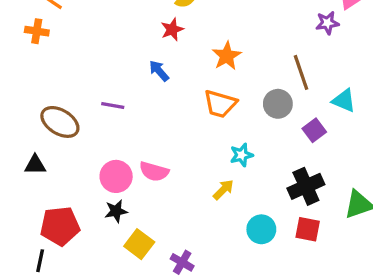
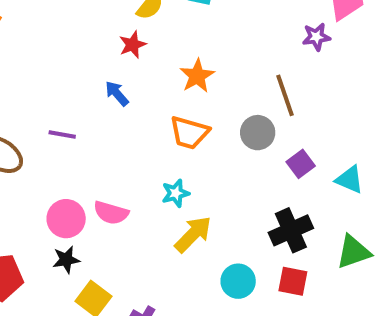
cyan triangle: (344, 100) -> (350, 180), moved
cyan star: (242, 155) -> (176, 193), moved
yellow arrow: (223, 190) -> (193, 234), size x1.5

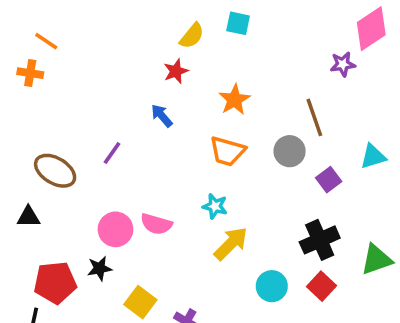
purple line: (62, 135) -> (112, 153), turned -65
cyan triangle: (350, 180) -> (373, 157), moved, turned -40
cyan star: (176, 193) -> (215, 206), turned 30
black star: (66, 260) -> (100, 268), moved
red square: (293, 281) -> (321, 286), turned 32

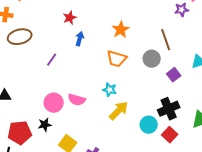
red star: (176, 71) -> (70, 18), moved
blue arrow: (162, 116) -> (80, 39), turned 56
brown ellipse: (55, 171) -> (20, 37), moved, turned -45
cyan circle: (272, 286) -> (149, 125), moved

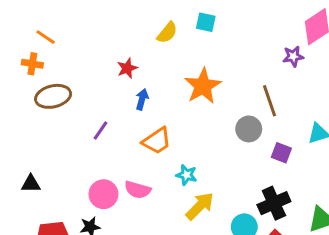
orange star: (121, 30) -> (203, 86), size x1.4
orange trapezoid: (117, 59) -> (157, 141), moved, turned -50
purple square: (174, 75) -> (281, 153), turned -32

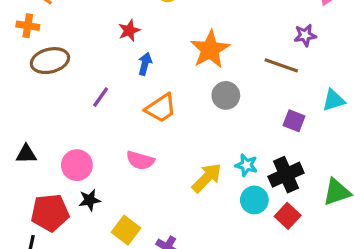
purple star: (293, 56) -> (305, 35), moved
brown line: (269, 101) -> (281, 65), turned -52
gray circle: (249, 129) -> (226, 95), moved
cyan star: (186, 175) -> (246, 165), moved
pink circle: (103, 194) -> (77, 165), moved

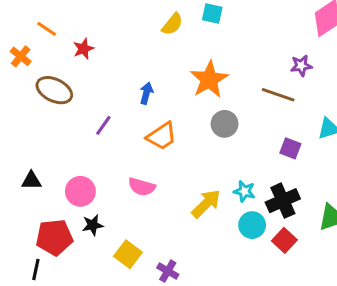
orange cross: (28, 26) -> (21, 56), moved, turned 30
red star: (129, 30) -> (83, 49), moved
brown ellipse: (50, 61) -> (54, 90), turned 40

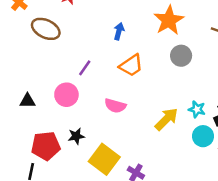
purple line: (103, 125) -> (85, 68), moved
pink circle: (80, 191) -> (66, 95), moved
yellow square: (128, 254) -> (104, 159), size x1.4

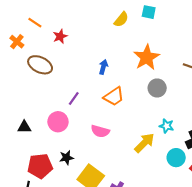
cyan star: (197, 109) -> (167, 126), moved

